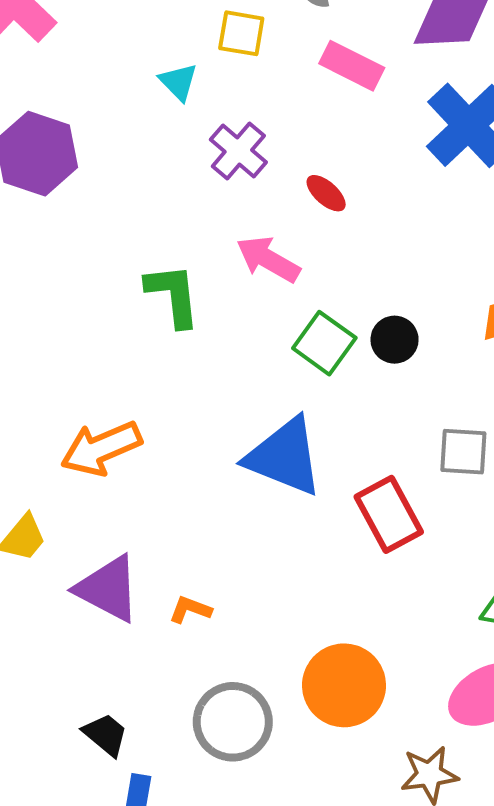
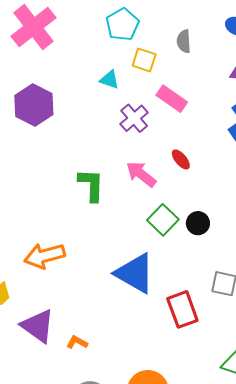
pink rectangle: (352, 66) -> (172, 99), moved
cyan triangle: (179, 82) -> (109, 80), turned -35
red ellipse: (326, 193) -> (181, 159), moved

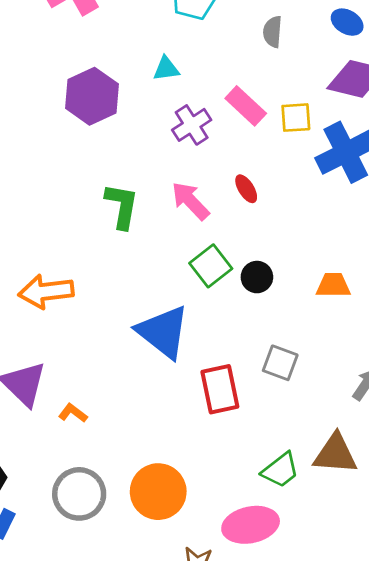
yellow square: (144, 60) -> (296, 118), moved, turned -30
cyan triangle: (109, 80) -> (166, 69), turned -35
purple hexagon: (34, 105) -> (92, 96), moved

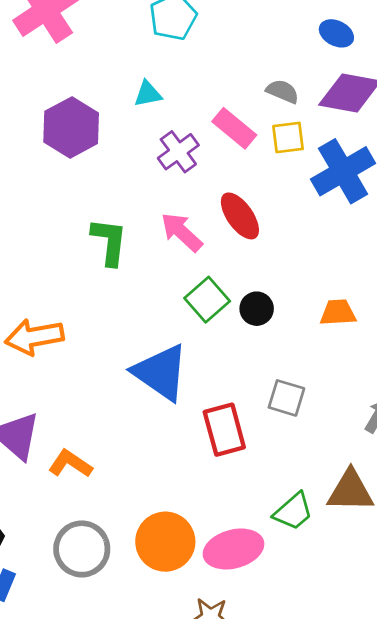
gray semicircle: (273, 32) -> (283, 91), moved, turned 112
red ellipse: (246, 189) -> (240, 216), size x1.6
orange L-shape: (73, 413) -> (70, 464), size x1.4
pink ellipse: (251, 525) -> (234, 549), moved

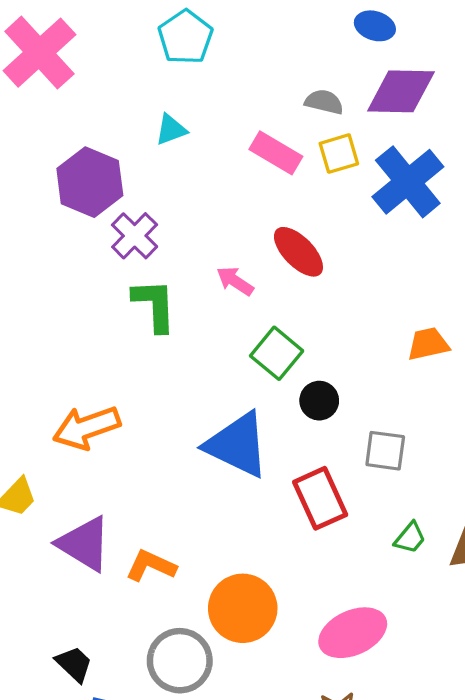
purple cross: (178, 152) -> (135, 236), moved
pink arrow: (182, 232) -> (235, 281), size x0.7
black circle: (257, 309) -> (319, 401), moved
green trapezoid: (293, 511) -> (410, 538), moved, size x0.7
orange circle: (165, 542) -> (243, 608), moved

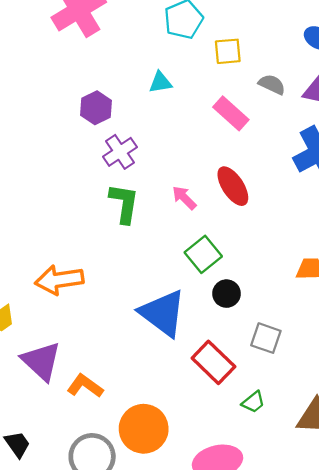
yellow square: (339, 154) -> (228, 51), moved
purple hexagon: (90, 182) -> (96, 108), size x0.7
red rectangle: (320, 498) -> (213, 362), turned -33
green trapezoid: (410, 538) -> (253, 402), moved

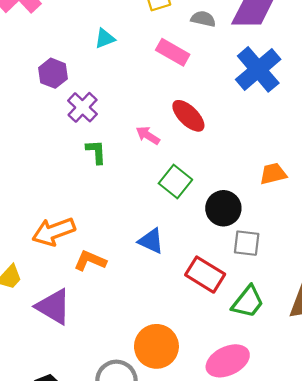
green L-shape: (124, 203) -> (96, 152), size x0.7
black circle: (227, 294) -> (223, 208), moved, size x1.4
blue triangle: (163, 313) -> (151, 241), size x0.6
orange L-shape: (85, 386) -> (90, 261), moved
green trapezoid: (253, 402) -> (248, 302), size x1.6

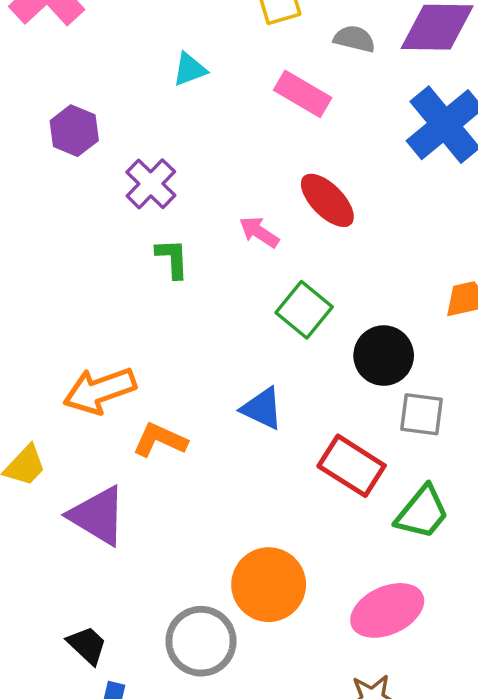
purple hexagon: (53, 73) -> (74, 131), moved

